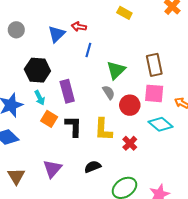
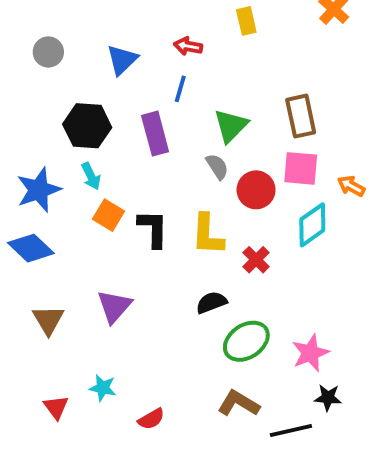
yellow rectangle: (124, 13) -> (246, 21), turned 48
red arrow: (79, 27) -> (188, 46), moved
purple rectangle: (67, 91) -> (155, 134), moved
cyan diamond: (161, 124) -> (312, 225), turned -75
black semicircle: (93, 167) -> (211, 302), moved

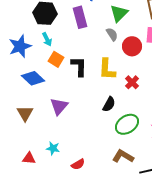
blue diamond: (31, 248) -> (33, 78), moved
black semicircle: (211, 302) -> (109, 104), turned 140
red triangle: (56, 407) -> (29, 158), turned -48

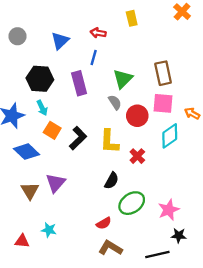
black L-shape: (79, 66) -> (78, 138), turned 45
brown triangle: (25, 113) -> (30, 191), moved
brown L-shape: (123, 156) -> (110, 248), moved
red semicircle: (78, 164) -> (104, 223), moved

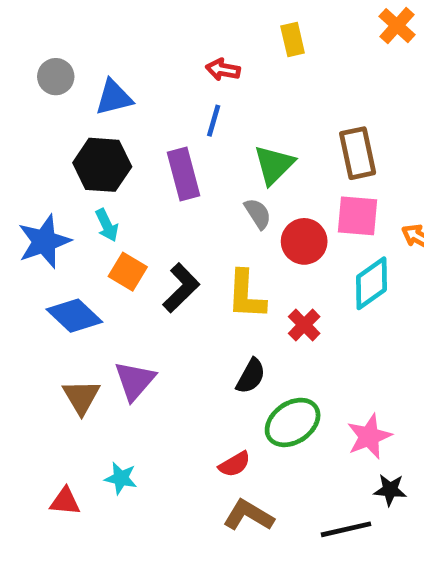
blue triangle: (60, 41) -> (114, 97), moved, turned 30

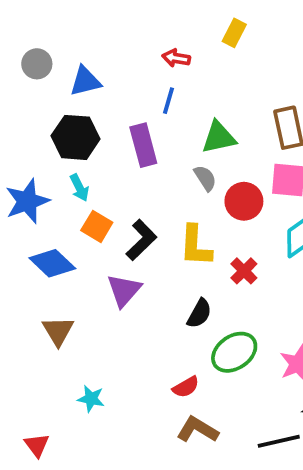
yellow rectangle: (293, 39) -> (234, 33), turned 40
green triangle: (274, 165) -> (219, 137), turned 33
purple triangle: (135, 381) -> (124, 290), moved
red triangle: (65, 501) -> (37, 445), moved, turned 48

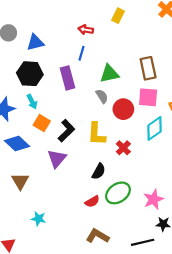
red semicircle: (186, 387) -> (92, 202), moved

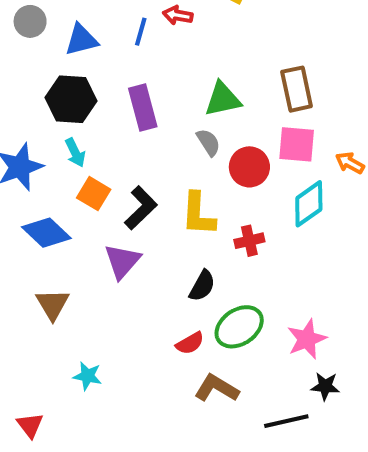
blue line: (81, 53) -> (141, 32), moved
red cross: (123, 148) -> (249, 241), turned 32
brown L-shape: (98, 236) -> (217, 388), moved

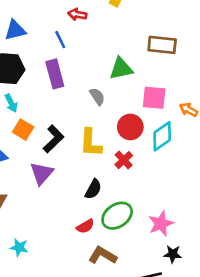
blue line: (141, 32) -> (60, 40), moved, turned -42
brown rectangle: (297, 89) -> (162, 45), moved, turned -72
green triangle: (223, 99) -> (121, 69), moved
red circle: (249, 167) -> (130, 127), moved
red cross: (249, 241) -> (124, 160), turned -30

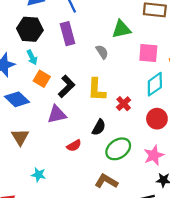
red circle: (130, 127) -> (157, 119), moved
purple triangle: (42, 173) -> (57, 114), turned 36
red semicircle: (85, 226) -> (74, 146), moved

